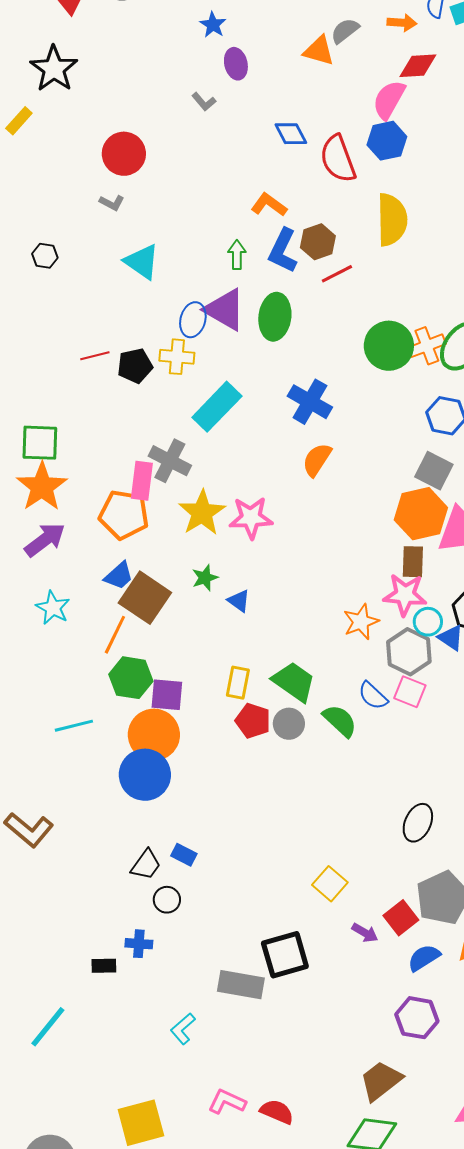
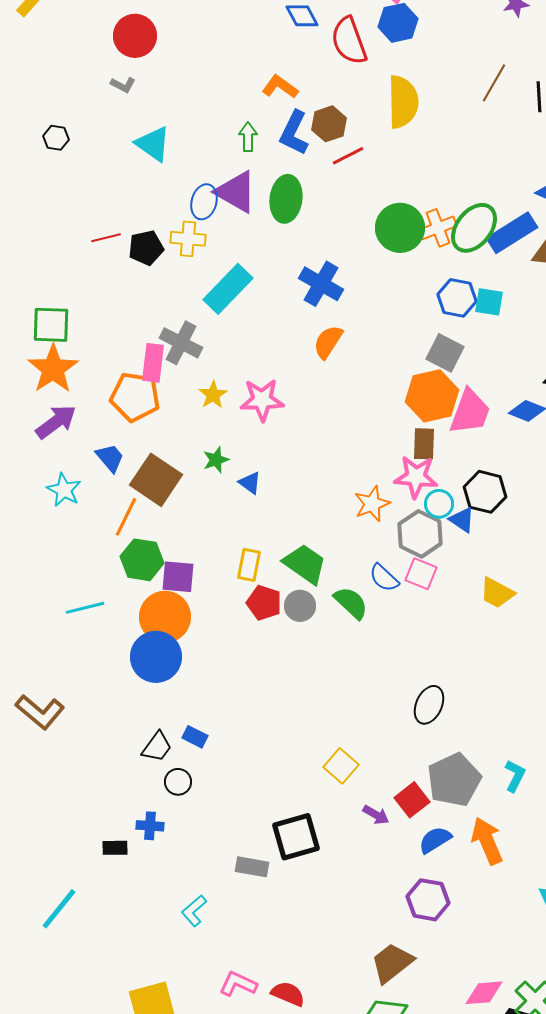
yellow star: (202, 513) -> (213, 395), size x0.6
blue trapezoid: (119, 576) -> (110, 458), moved, turned -88
gray rectangle: (241, 985) -> (252, 867), size x0.7

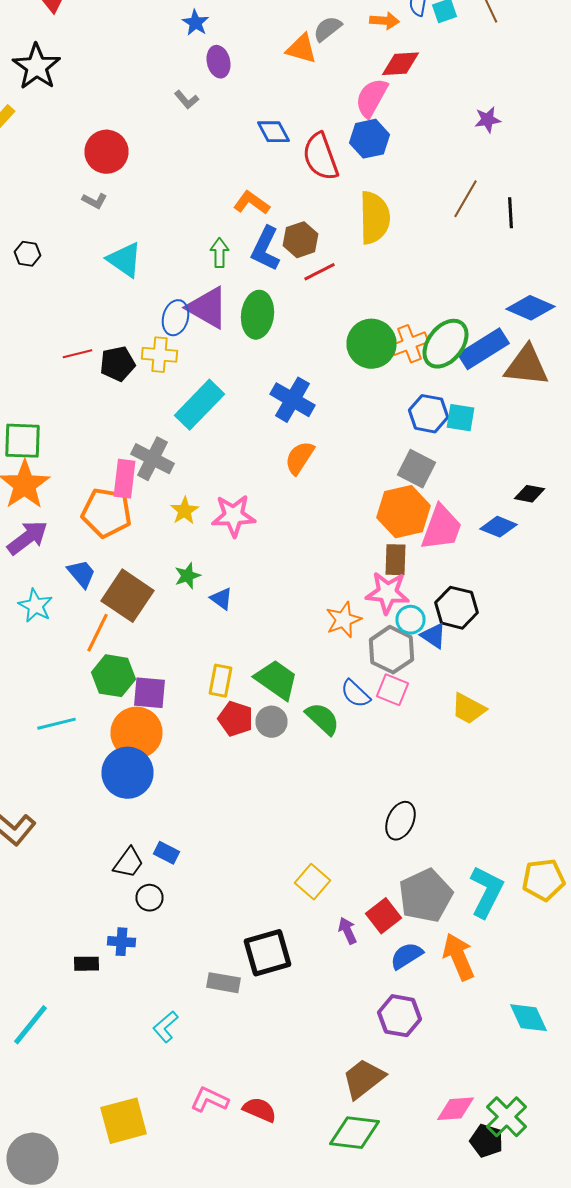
cyan L-shape: (515, 776) -> (486, 892), size x1.6
purple arrow: (376, 815) -> (348, 931), turned -144

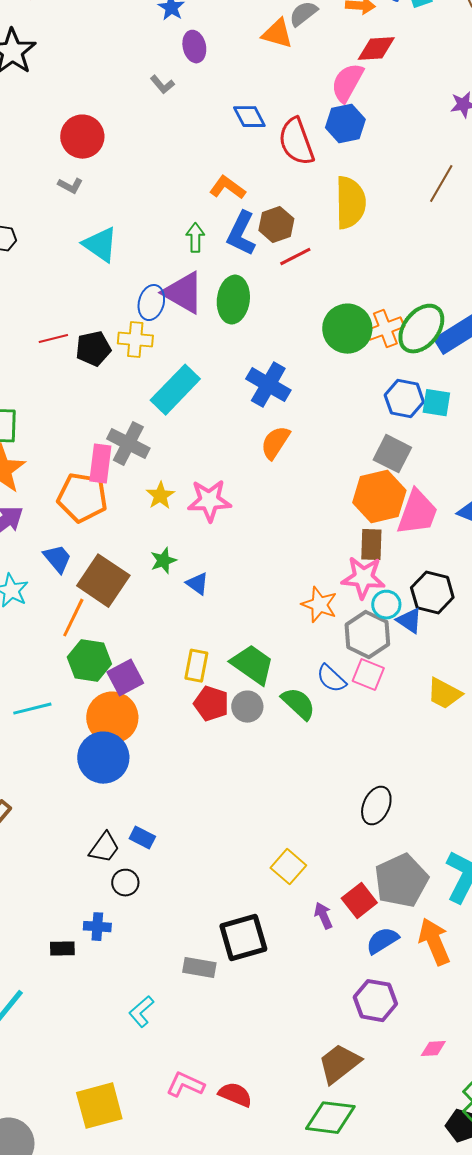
orange star: (344, 620) -> (319, 605), turned -30
purple square: (150, 693) -> (125, 678), turned -33
pink diamond: (456, 1109) -> (433, 1049), moved, size x0.7

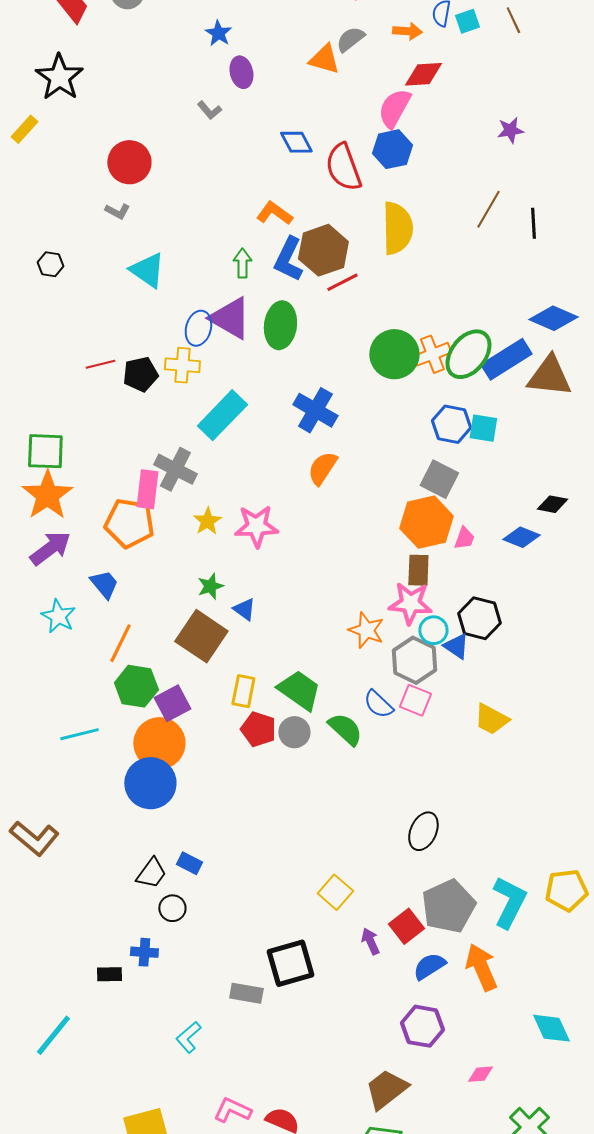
brown hexagon: (276, 225) -> (323, 250), size x1.4
pink trapezoid: (417, 513) -> (464, 538), size x0.5
brown square: (103, 581) -> (201, 636), moved

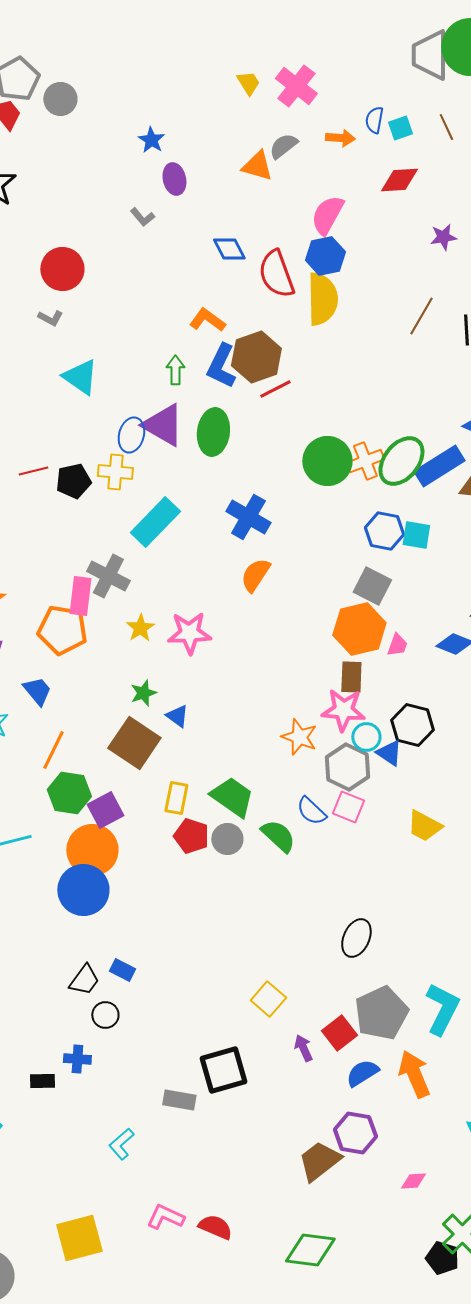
red diamond: (423, 74) -> (399, 180), moved
yellow semicircle: (397, 228) -> (322, 299), moved
brown trapezoid: (386, 1089) -> (319, 1161), moved

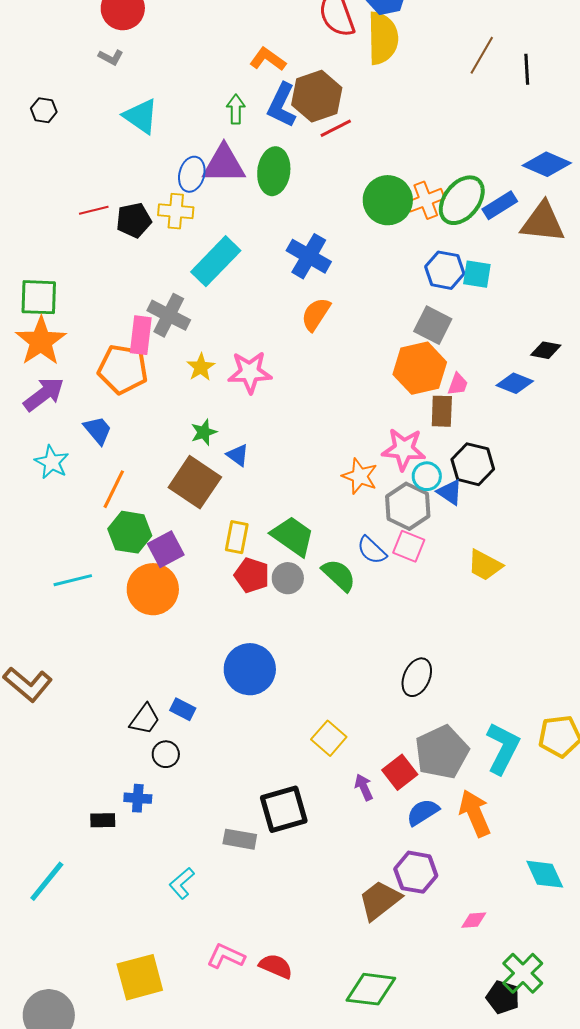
purple triangle: (163, 425) -> (224, 164), turned -30
blue rectangle: (439, 466) -> (500, 205), size x0.7
brown rectangle: (351, 677) -> (442, 411), moved
blue circle: (83, 890) -> (250, 669), moved

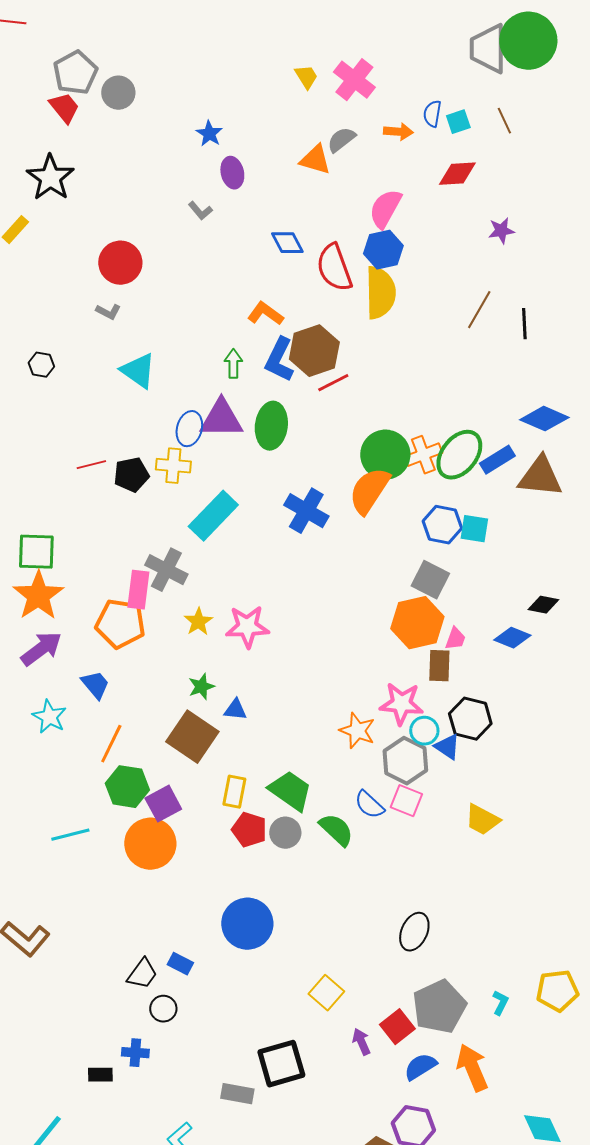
orange semicircle: (316, 314) -> (369, 491), moved, size x1.4
blue triangle: (238, 455) -> (235, 710), turned -30
cyan L-shape: (503, 748) -> (500, 1003), size x0.5

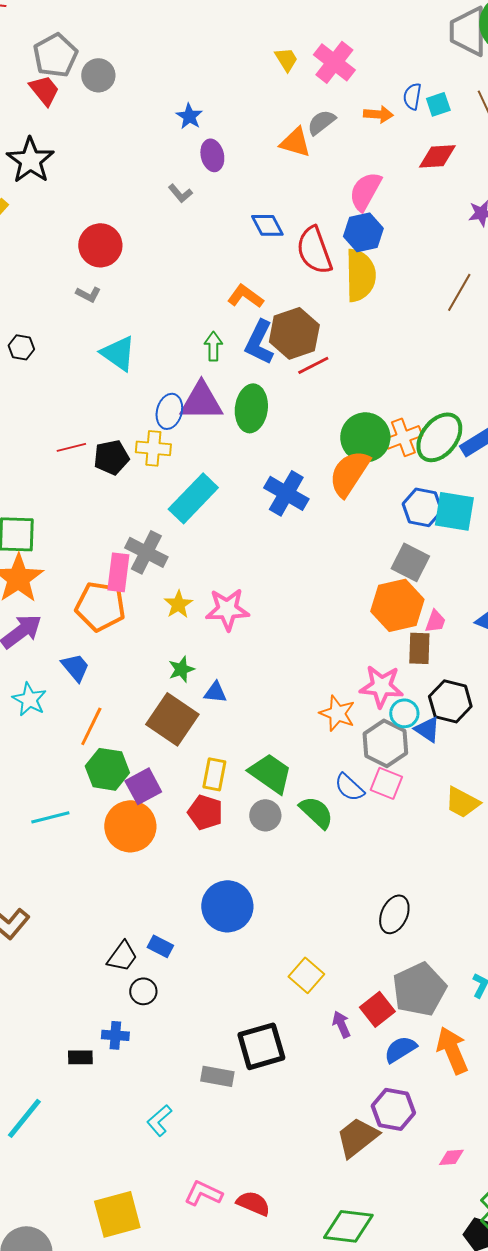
cyan square: (474, 529) -> (454, 511), size x1.4
red pentagon: (249, 830) -> (205, 812), moved

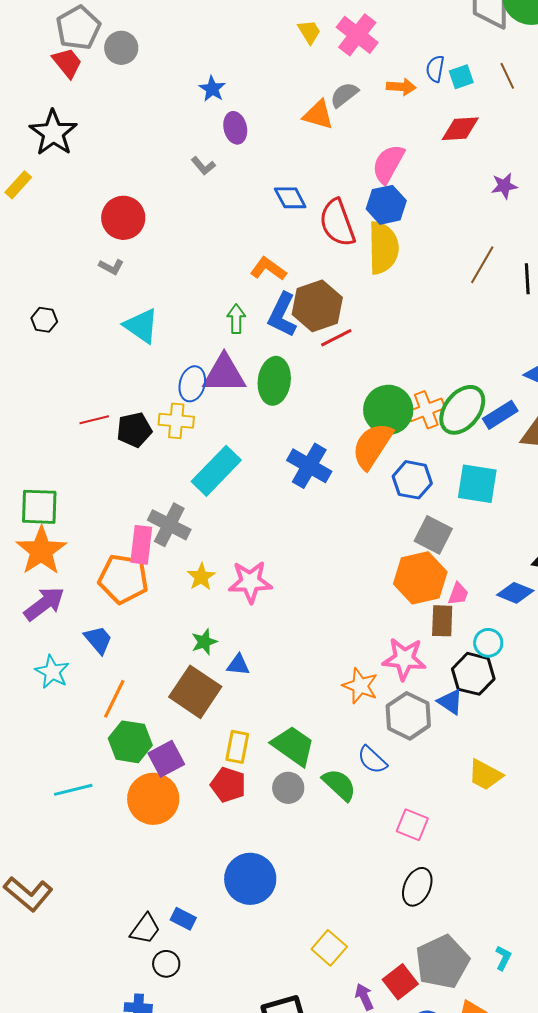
blue hexagon: (422, 507) -> (412, 480), moved
cyan circle: (404, 713) -> (488, 643), moved
pink square: (386, 783) -> (412, 825), moved

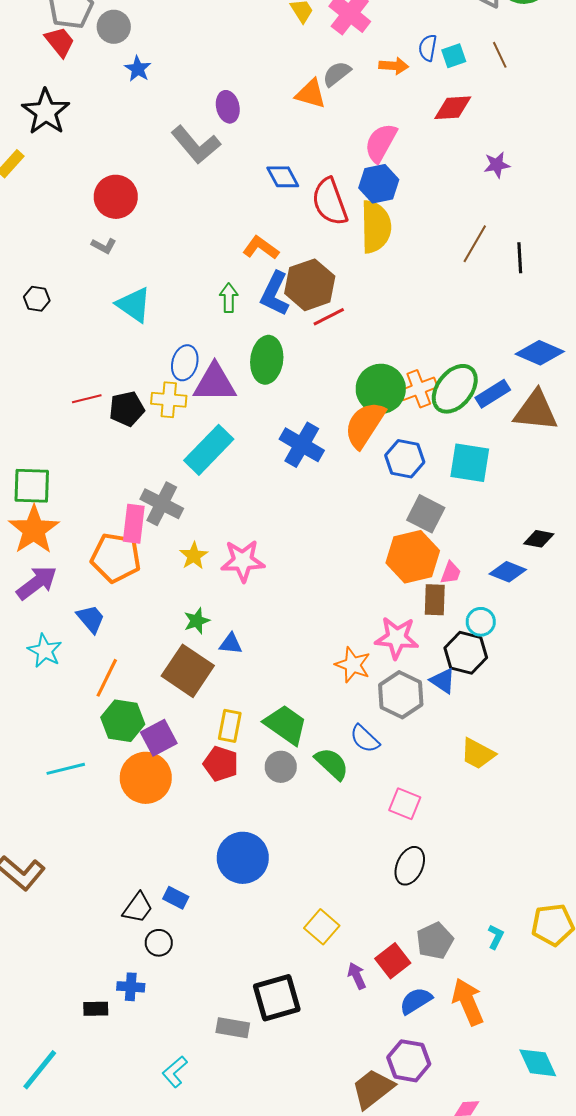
blue star: (212, 89) -> (138, 69), moved
gray L-shape: (203, 166) -> (196, 145), size x2.0
purple triangle: (224, 374) -> (215, 383), moved
gray pentagon: (442, 962) -> (435, 941), size x0.7

